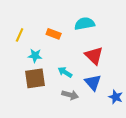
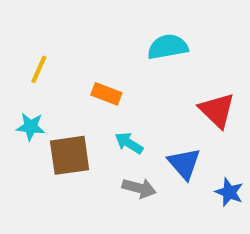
orange rectangle: (54, 34) -> (106, 94), moved
cyan star: (35, 56) -> (31, 127), moved
red triangle: (94, 56) -> (217, 110), moved

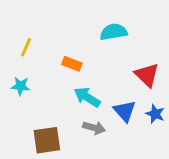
cyan arrow: (129, 143) -> (87, 97), size x1.4
brown square: (70, 155) -> (47, 140), moved
blue star: (229, 192) -> (155, 114), moved

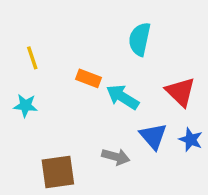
cyan semicircle: (114, 32) -> (140, 39), turned -68
yellow line: (26, 47) -> (32, 58), turned -42
cyan arrow: (87, 97) -> (123, 97), moved

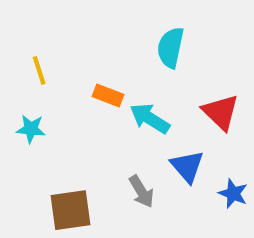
blue star: (191, 140) -> (233, 194), moved
gray arrow: (116, 157) -> (141, 191), turned 44

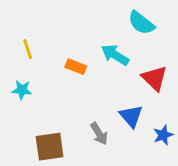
cyan semicircle: (171, 48) -> (141, 23), moved, turned -64
cyan arrow: (150, 118) -> (115, 55), moved
blue star: (233, 194) -> (163, 135), turned 30

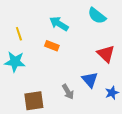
cyan arrow: (115, 55) -> (59, 24), moved
cyan star: (22, 90) -> (15, 62), size x1.5

